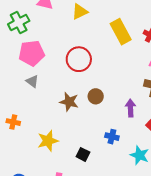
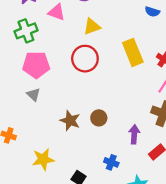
red circle: (79, 59) -> (85, 59), moved

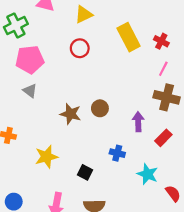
red circle: (85, 59) -> (80, 48), size x0.7

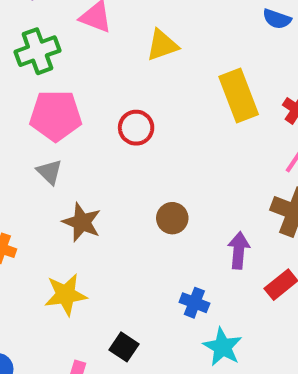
red circle: (80, 48) -> (136, 128), moved
brown star: (70, 114) -> (82, 222), moved
black square: (85, 172) -> (124, 347), moved
cyan star: (147, 174) -> (223, 347), moved

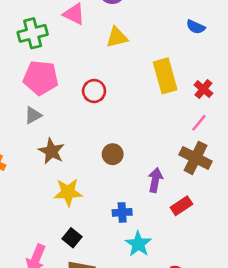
gray triangle: (50, 172) -> (33, 115), turned 42
yellow star: (66, 295) -> (68, 192), moved
blue cross: (194, 303) -> (122, 212), turned -30

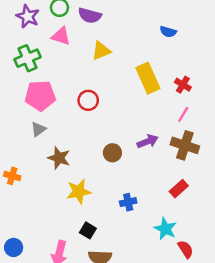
purple arrow: (155, 180) -> (148, 141), moved, turned 66
cyan star: (138, 244) -> (165, 229), moved

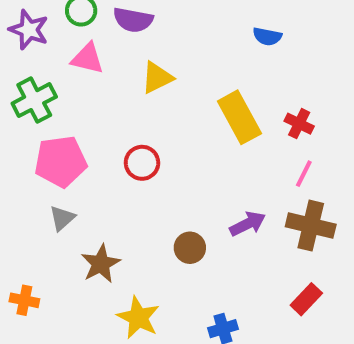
brown star: (59, 158) -> (101, 264), turned 30
yellow star: (79, 192) -> (138, 318), turned -30

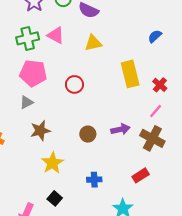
blue semicircle: (267, 36) -> (155, 36), turned 112
pink triangle: (87, 58) -> (56, 35), moved

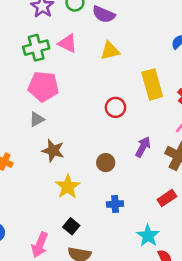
red circle: (74, 84) -> (115, 107), moved
purple arrow: (120, 129) -> (143, 147), turned -48
brown star: (40, 131) -> (53, 151), turned 30
brown circle: (88, 134) -> (106, 163), moved

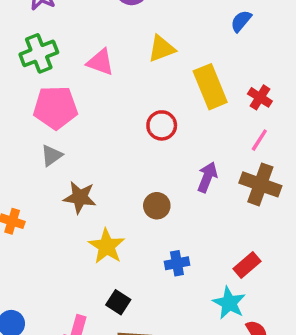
pink triangle: (68, 43) -> (100, 62), moved
yellow triangle: (110, 51) -> (161, 49), moved
red rectangle: (167, 198) -> (247, 265), moved

